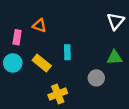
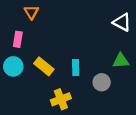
white triangle: (116, 21) -> (122, 22), turned -42
orange triangle: (40, 25) -> (31, 12), moved, turned 40
cyan rectangle: (67, 52) -> (76, 68), moved

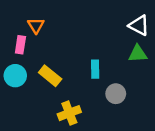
orange triangle: (31, 12) -> (36, 25), moved
green triangle: (121, 61) -> (138, 54), moved
cyan rectangle: (76, 68) -> (95, 69), moved

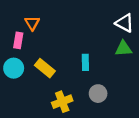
gray circle: (116, 94) -> (98, 94), moved

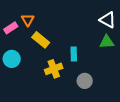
pink rectangle: (18, 40) -> (11, 28), moved, turned 48
yellow rectangle: (45, 68) -> (41, 40), moved
yellow cross: (62, 102) -> (54, 69), moved

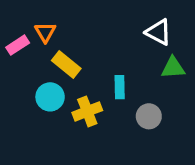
white triangle: (108, 20) -> (159, 32), moved
cyan circle: (12, 59) -> (50, 97), moved
gray circle: (85, 81) -> (149, 116), moved

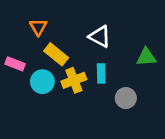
white triangle: (159, 32) -> (100, 37), moved
pink rectangle: (18, 45) -> (15, 64), moved, turned 54
yellow cross: (87, 111) -> (74, 80), moved

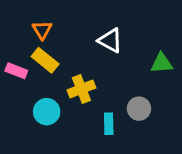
yellow rectangle: (56, 54) -> (45, 60), moved
cyan rectangle: (101, 73) -> (109, 124), moved
cyan circle: (42, 82) -> (47, 112), moved

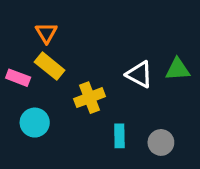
white triangle: (110, 40) -> (139, 74), moved
gray circle: (139, 109) -> (161, 142), moved
cyan circle: (47, 112) -> (35, 123), moved

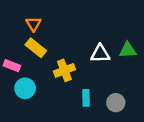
white triangle: (139, 74) -> (100, 54), turned -30
pink rectangle: (18, 78) -> (12, 66), moved

